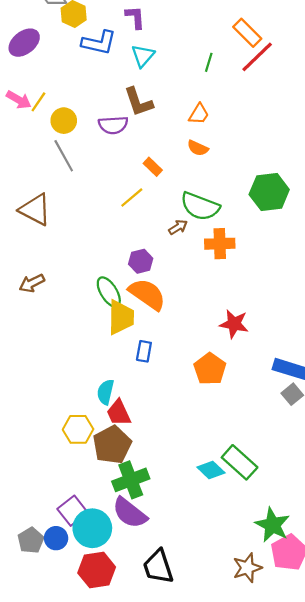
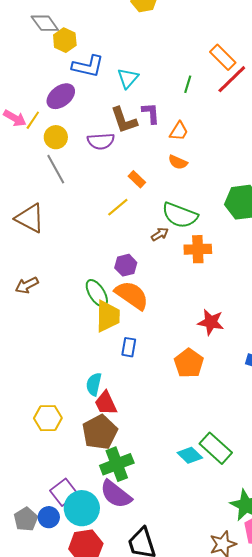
purple L-shape: (135, 17) -> (151, 113), moved
purple ellipse: (24, 43) -> (61, 96), moved
yellow hexagon: (78, 429) -> (48, 418), moved

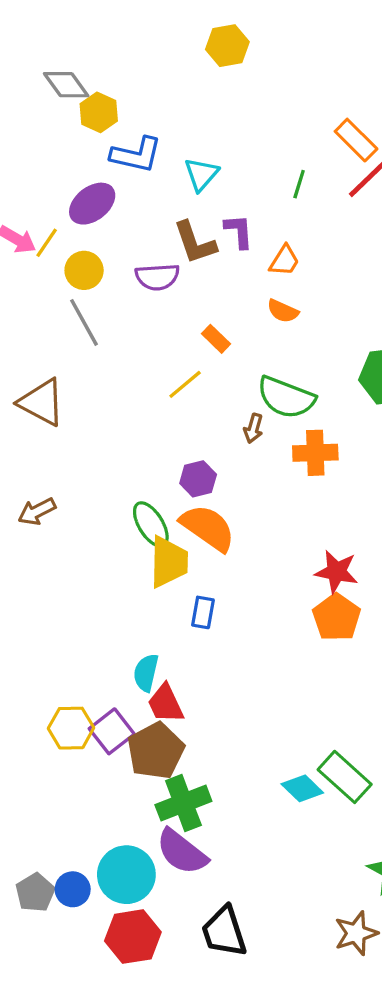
brown arrow: (160, 234) -> (253, 428), turned 138
orange pentagon: (189, 363) -> (337, 617), moved
purple square: (64, 492) -> (112, 731), moved

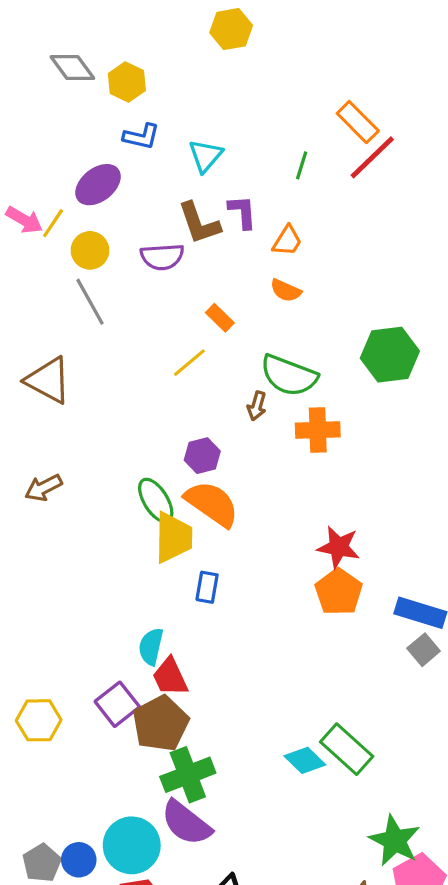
yellow hexagon: (99, 112) -> (127, 82), moved
blue L-shape: (136, 155) -> (141, 137), size x0.7
yellow hexagon: (71, 728) -> (39, 720), moved

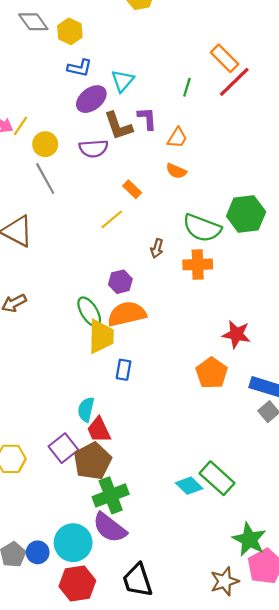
purple ellipse: (98, 185) -> (91, 99), moved
green semicircle: (289, 375) -> (202, 228), moved
orange semicircle: (212, 504) -> (127, 314), turned -48
red star: (339, 547) -> (236, 334), moved

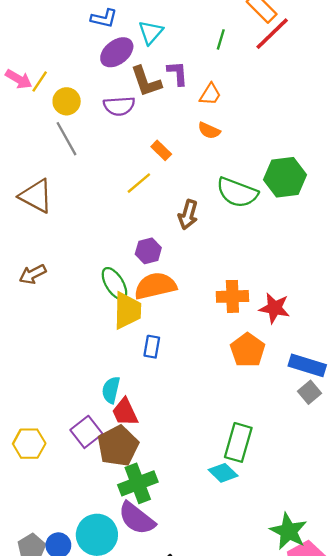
brown arrow: (157, 248) -> (188, 215), size x1.4
orange cross: (198, 264) -> (232, 296), moved
green rectangle: (217, 478) -> (238, 442), moved, turned 64

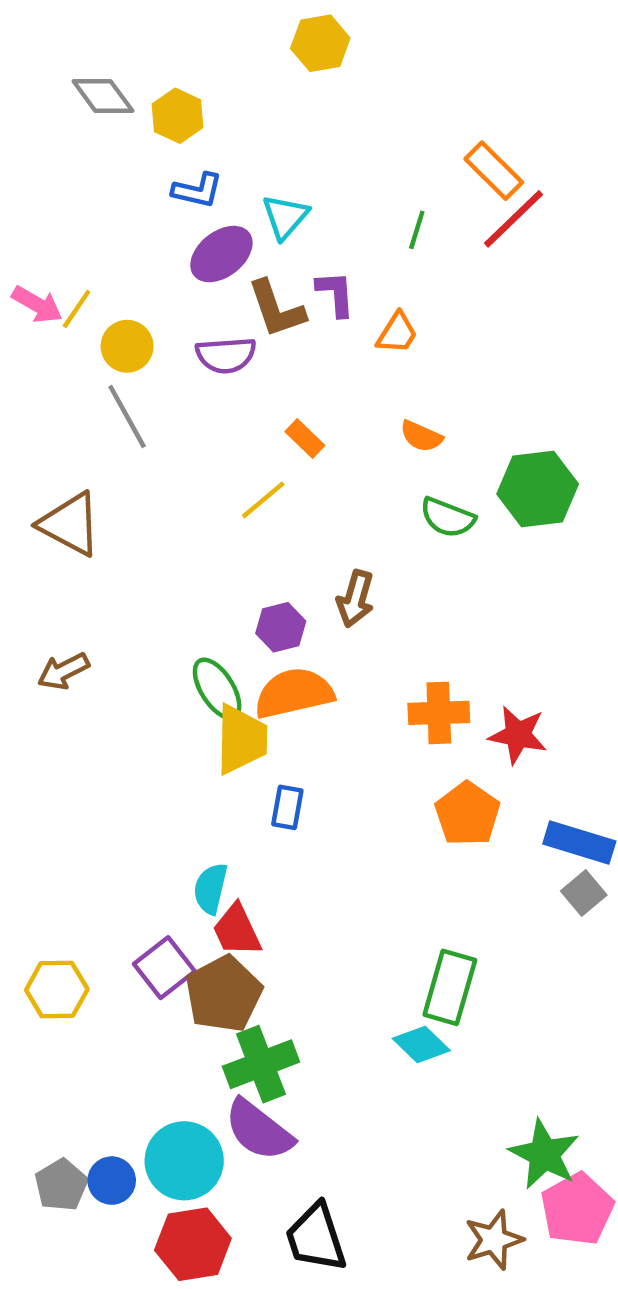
orange semicircle: (209, 131) -> (421, 436), moved
green semicircle: (237, 192) -> (448, 518), size x0.7
brown arrow: (188, 215) -> (355, 599), moved

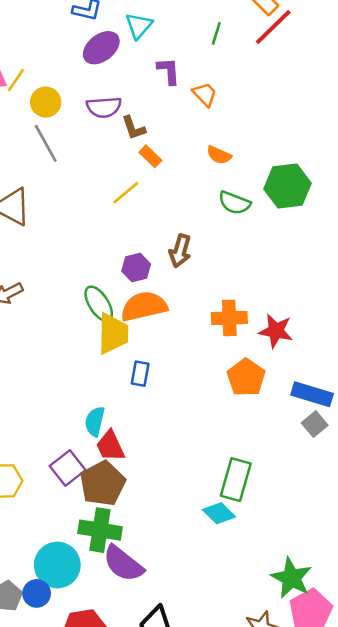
brown L-shape: (276, 309) -> (134, 128), moved, size x0.7
orange trapezoid: (397, 333) -> (205, 94), turned -76
green cross: (261, 1064) -> (100, 530), moved, turned 30
cyan circle: (184, 1161) -> (57, 565), moved

